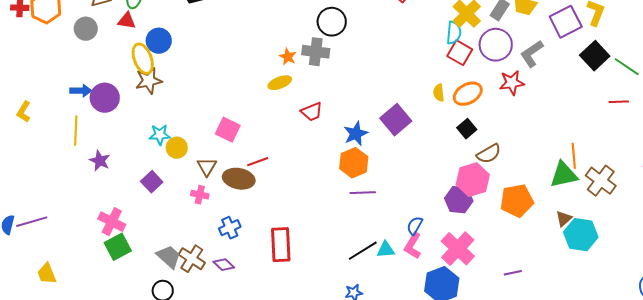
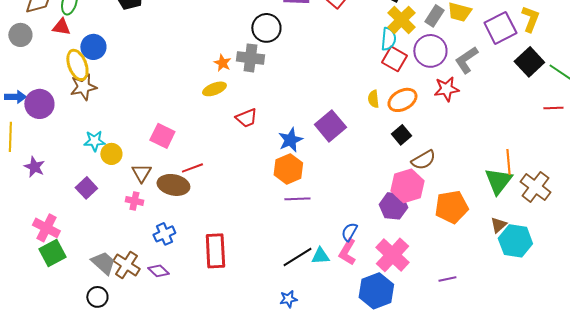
green triangle: (564, 175) -> (498, 181), turned -40

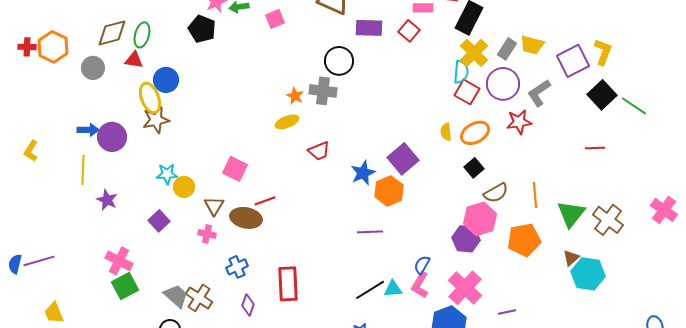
red line: (553, 108) -> (595, 148), moved
orange line: (508, 162) -> (535, 195), moved
orange hexagon: (288, 169) -> (389, 191), moved
purple diamond: (158, 271) -> (248, 305), moved, turned 65
purple line: (447, 279) -> (507, 312), moved

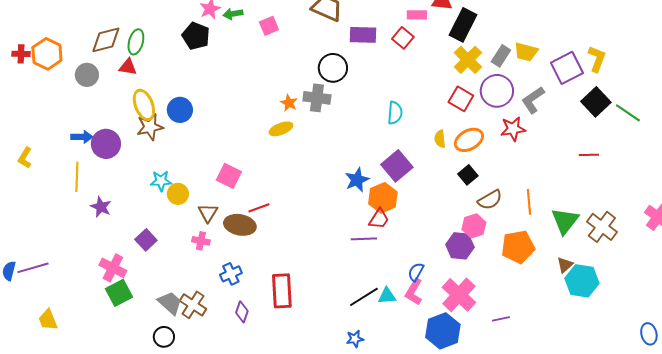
cyan semicircle: (461, 72) -> (395, 113), moved
blue circle: (166, 80) -> (180, 110), moved
red trapezoid: (319, 151) -> (379, 219), moved, turned -35
pink hexagon: (480, 219) -> (474, 226), size x0.7
purple square: (159, 221) -> (146, 240), moved

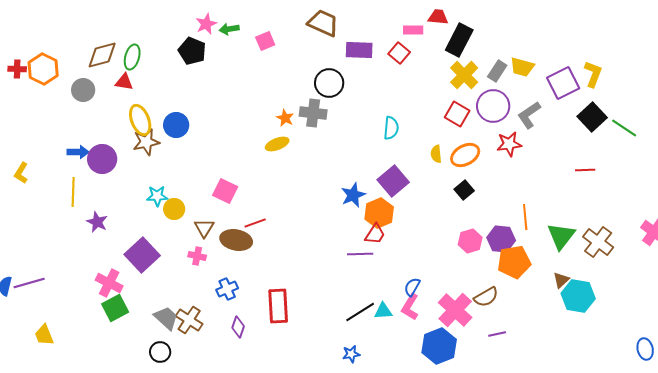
brown semicircle: (490, 200) -> (486, 297), moved
purple square: (146, 240) -> (142, 255), size x1.6
purple hexagon: (460, 246) -> (501, 239), moved

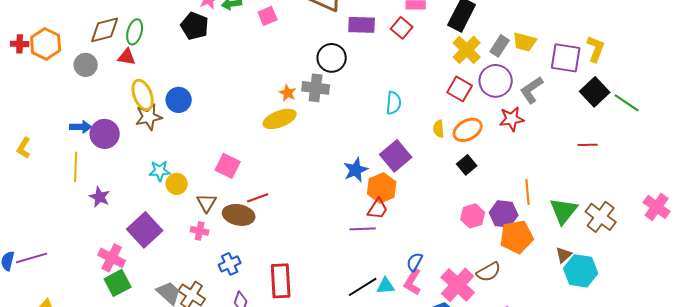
purple square: (563, 83) -> (566, 58), turned 36
yellow ellipse: (277, 144) -> (280, 119), size x1.4

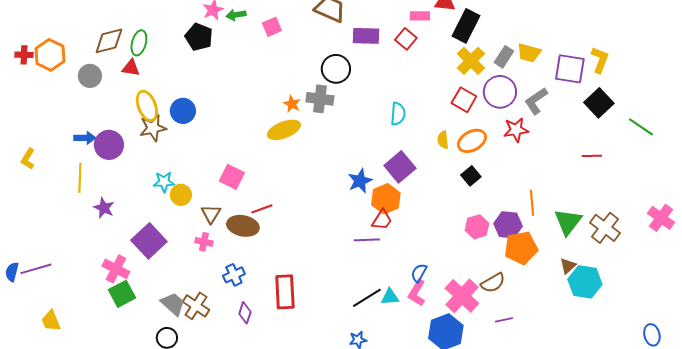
green line: (627, 103) -> (641, 127), moved

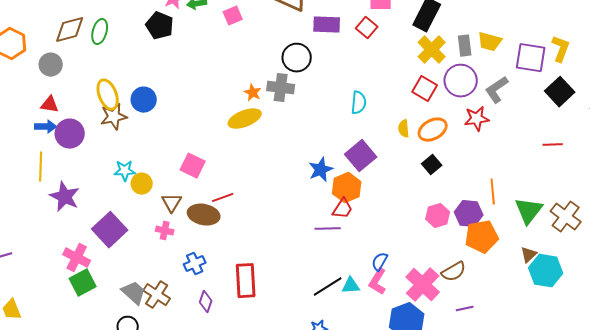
gray rectangle: (504, 57) -> (465, 46), turned -40
red triangle: (131, 68) -> (50, 105), moved
purple star: (104, 208) -> (65, 197), size x1.4

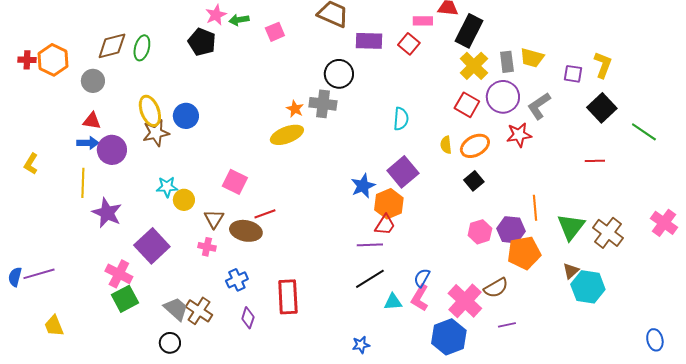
purple square: (531, 58) -> (573, 74), size x0.6
black line: (328, 287) -> (370, 279), moved

